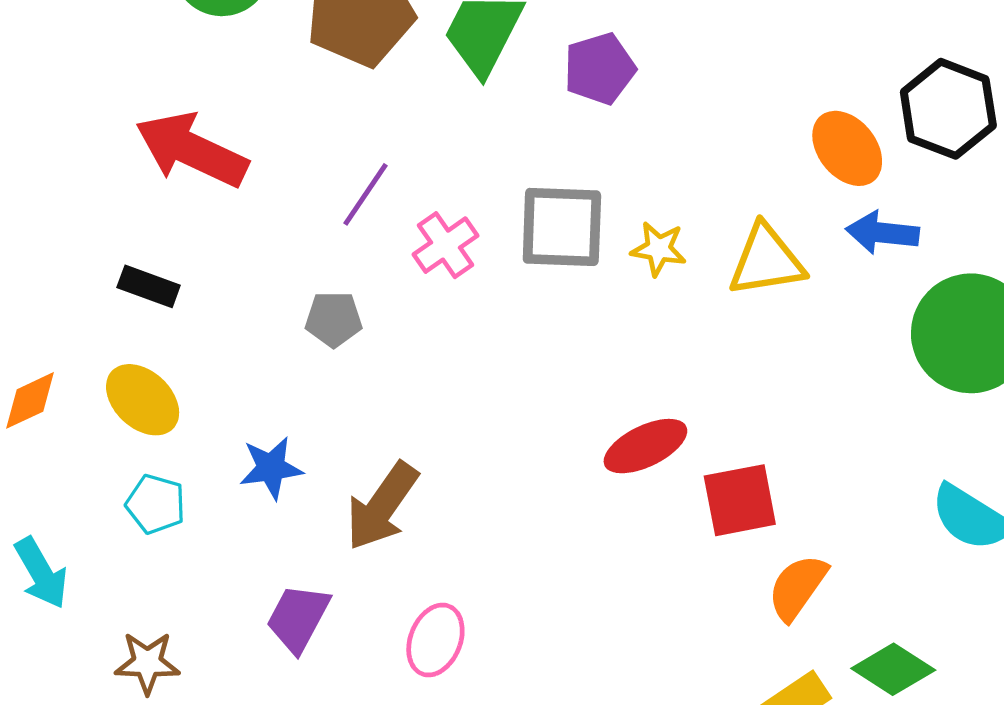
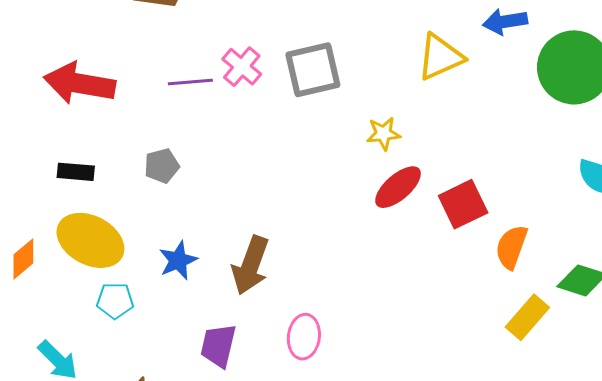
purple line: (365, 194) -> (190, 82), turned 66
pink cross: (446, 245) -> (242, 67), moved
yellow star: (659, 249) -> (383, 134), moved
gray pentagon: (334, 319) -> (162, 166), moved
yellow ellipse: (143, 400) -> (90, 240), size x1.4

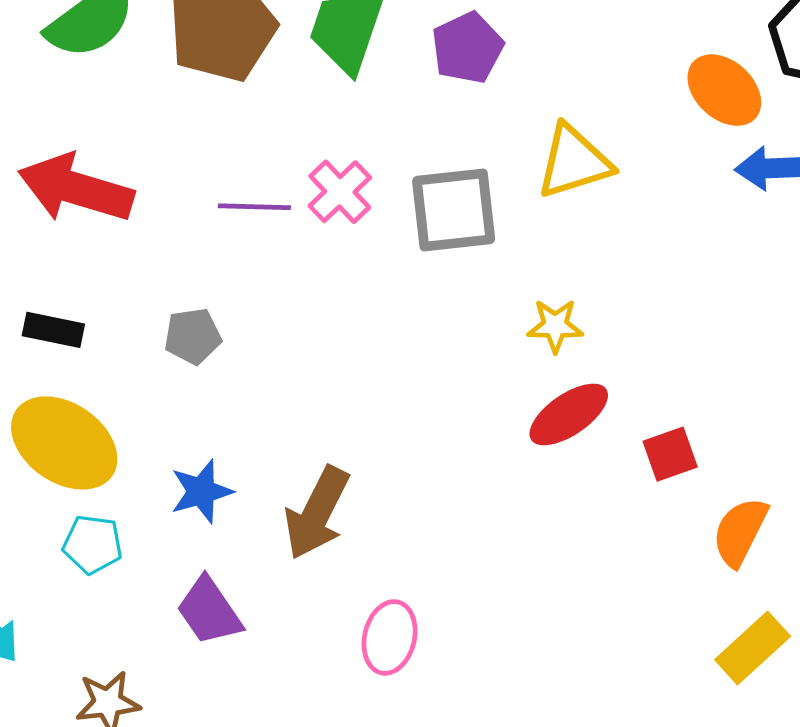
yellow triangle: (440, 57) -> (574, 162), moved
red square: (463, 204) -> (670, 454), size x0.7
purple trapezoid: (218, 346) -> (209, 611), moved, turned -54

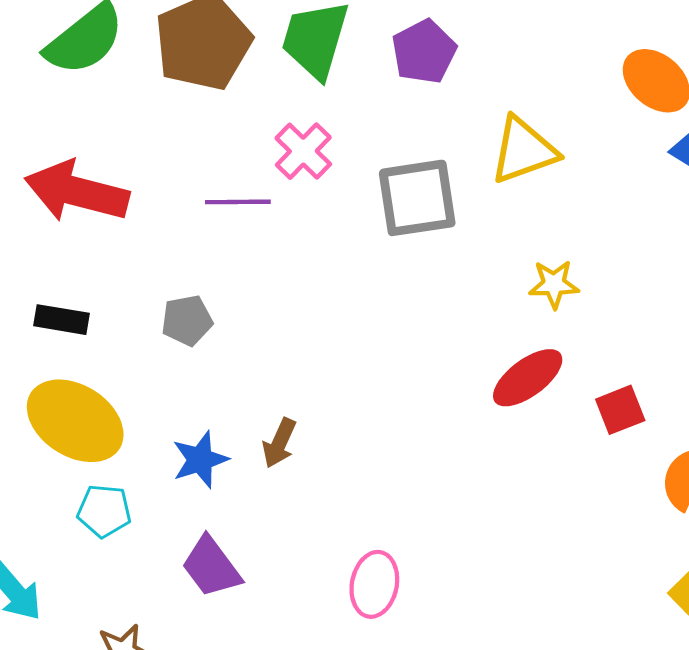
pink cross: (340, 192) -> (303, 151), moved
yellow star: (555, 326) -> (554, 284), moved
brown arrow: (317, 513) -> (279, 443), moved, size x0.6

